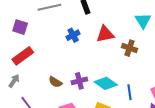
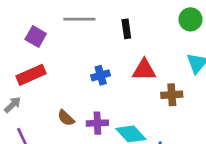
blue cross: (73, 35) -> (101, 75), moved
brown cross: (129, 48) -> (172, 95), turned -35

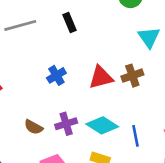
red triangle: (144, 70) -> (101, 77), moved

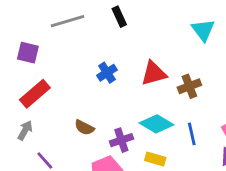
brown cross: (132, 76) -> (189, 86), moved
purple cross: (66, 124) -> (121, 140), moved

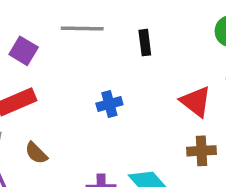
red triangle: (154, 73) -> (196, 102), moved, turned 36
brown semicircle: (84, 128) -> (36, 153), moved

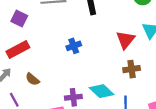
red triangle: (196, 102) -> (125, 40), turned 36

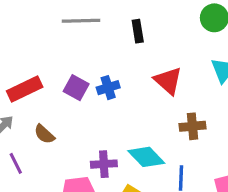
purple square: (19, 19) -> (76, 88), moved
red triangle: (125, 40) -> (168, 81), moved, turned -30

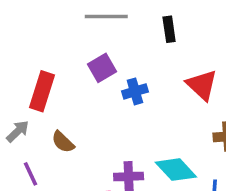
purple square: (76, 88) -> (102, 68), moved, turned 30
red rectangle: (25, 89) -> (42, 91), turned -48

